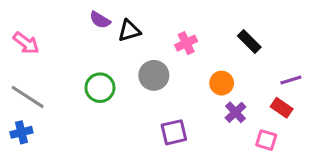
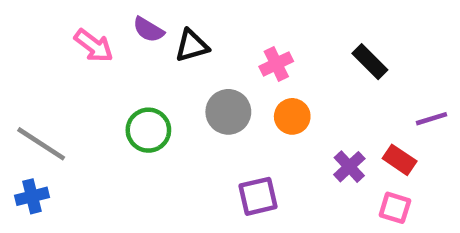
pink arrow: (26, 43) -> (94, 46), moved
orange circle: (222, 83) -> (292, 116), moved
red rectangle: (282, 108) -> (400, 160), moved

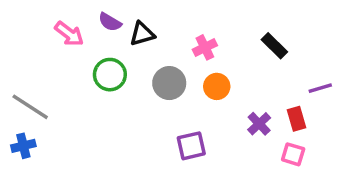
green circle: (148, 130) -> (110, 75), moved
red rectangle: (400, 160) -> (296, 119), turned 40

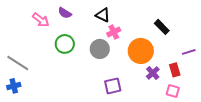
black triangle: (142, 34) -> (103, 15), moved, turned 42
pink cross: (205, 47) -> (114, 32), moved
orange circle: (217, 86) -> (141, 51), moved, size x1.6

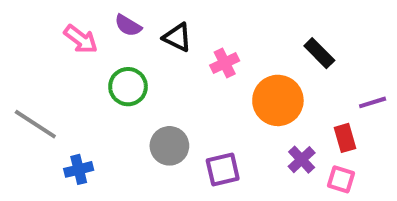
black triangle: (103, 15) -> (177, 37), moved
gray circle: (100, 49) -> (169, 146), moved
purple cross: (153, 73) -> (302, 160), moved
blue cross: (14, 86) -> (79, 169), moved

